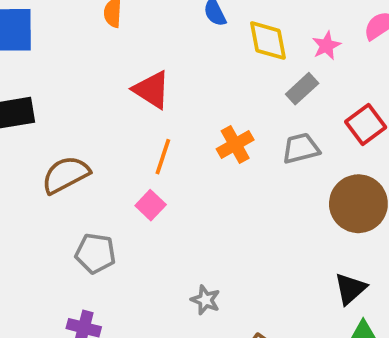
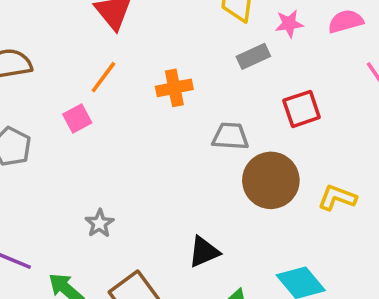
gray trapezoid: (301, 148) -> (230, 136), moved
black triangle: (350, 289) -> (204, 252), moved

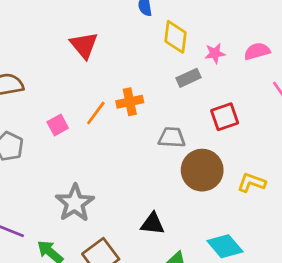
orange line: (103, 77) -> (96, 113), moved
gray star: (99, 223) -> (75, 203), size x1.8
black triangle: (204, 252) -> (153, 224), turned 30

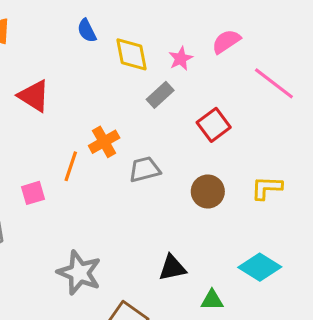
pink square: (58, 125) -> (33, 193), turned 30
gray trapezoid: (172, 137) -> (145, 169), moved
brown circle: (202, 170) -> (208, 191), size x0.7

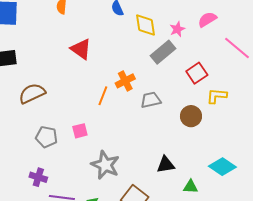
gray rectangle: (160, 95) -> (163, 52), size x1.4
yellow L-shape: (267, 188) -> (217, 96), moved
pink square: (33, 193) -> (80, 131), moved

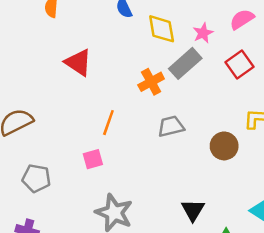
red square: (197, 73) -> (239, 64), moved
orange cross: (125, 81) -> (151, 82), moved
pink square: (80, 131) -> (93, 159), moved
black triangle: (166, 165) -> (193, 210), turned -48

